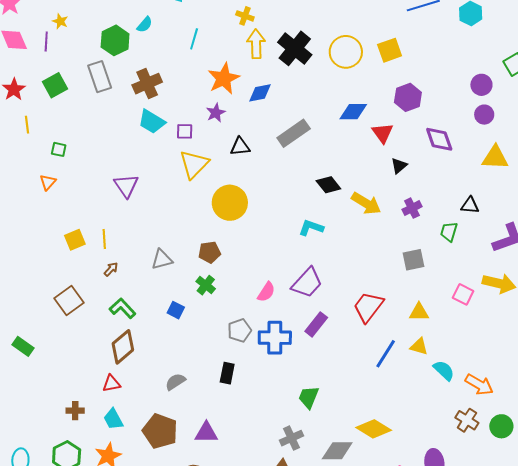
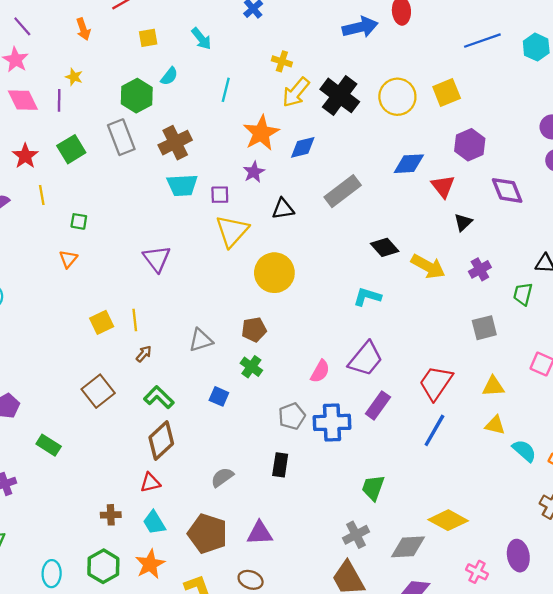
yellow arrow: (256, 44) -> (296, 92), turned -136
cyan trapezoid: (152, 122) -> (182, 185), turned -32
blue line: (386, 354) -> (434, 430), moved

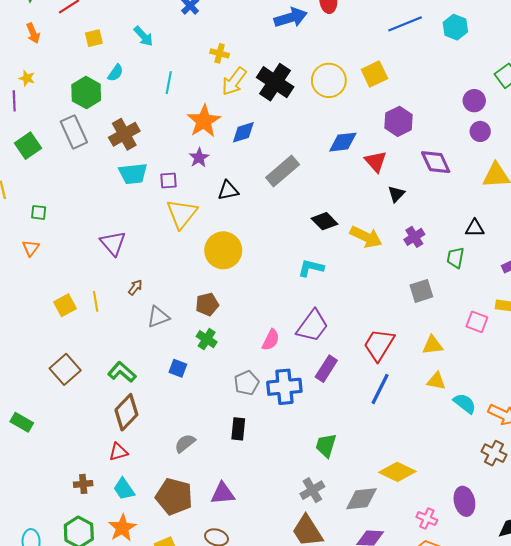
brown arrow: (144, 354) -> (135, 287), moved

